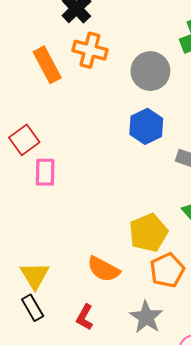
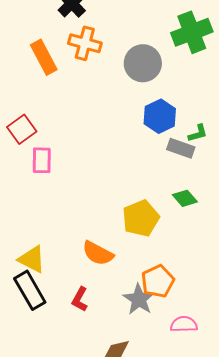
blue hexagon: (146, 126) -> (160, 116), moved
orange pentagon: (167, 270) -> (158, 281), moved
yellow triangle: (35, 275) -> (32, 259), turned -32
black rectangle: (33, 308) -> (30, 290), size x1.5

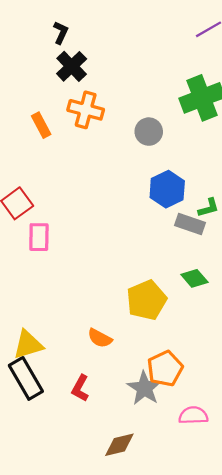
orange rectangle: (44, 57) -> (41, 125), size x0.7
gray circle: (143, 63) -> (149, 132), size x0.7
orange semicircle: (98, 253) -> (100, 338), size x0.7
yellow triangle: (32, 259) -> (28, 345), turned -44

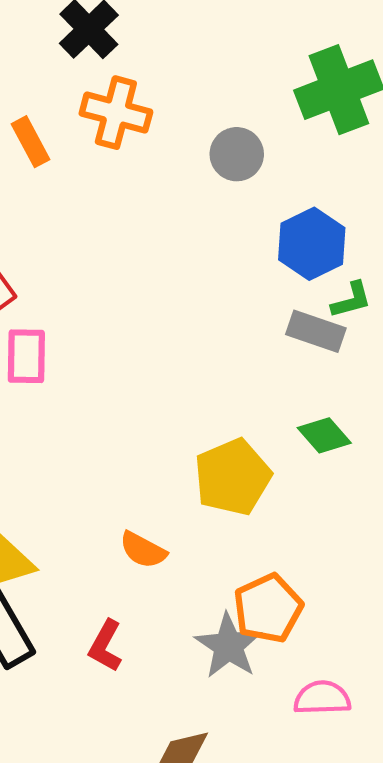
blue hexagon: (167, 189) -> (312, 244), moved

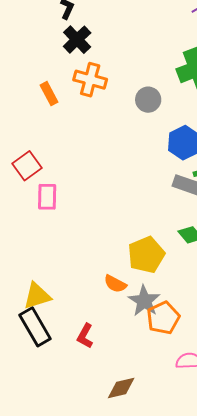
orange semicircle: (143, 550) -> (115, 284), moved
gray star: (228, 646) -> (144, 301), moved

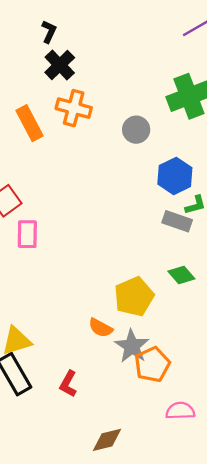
orange rectangle: (49, 94) -> (29, 123), size x1.4

